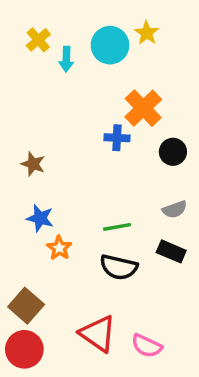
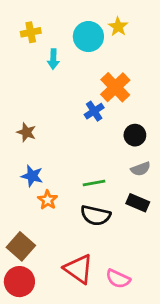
yellow cross: (38, 40) -> (31, 32), turned 30
cyan arrow: (66, 59) -> (53, 59), moved
blue cross: (117, 138) -> (94, 111), turned -36
black circle: (173, 152) -> (135, 135), moved

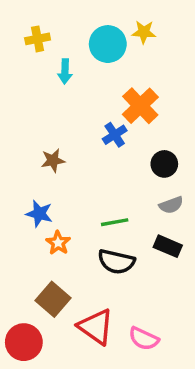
yellow star: (118, 27) -> (144, 32), turned -30
brown star: (26, 132) -> (53, 161), moved, turned -30
brown square: (21, 246) -> (53, 299), moved

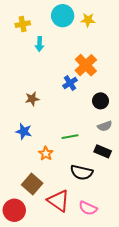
cyan circle: (108, 44) -> (63, 16), moved
orange star: (58, 243) -> (46, 153), moved
black semicircle: (116, 262) -> (82, 172), moved

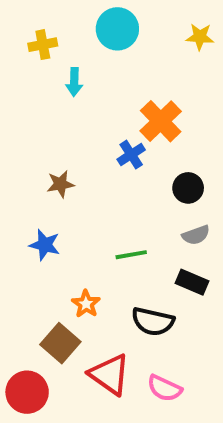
yellow star: (88, 20) -> (200, 37), moved
orange star: (46, 153) -> (86, 304), moved

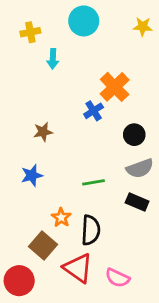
gray semicircle: (196, 235) -> (140, 168), size x1.4
blue star: (45, 245) -> (32, 175), turned -30
black semicircle: (153, 321) -> (91, 230), moved, turned -100

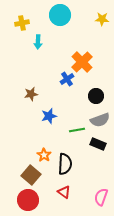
blue star: (32, 175) -> (49, 116), moved
green line: (94, 182) -> (77, 130), moved
red triangle: (78, 268) -> (64, 192), moved, size x0.6
pink semicircle: (117, 278) -> (101, 197), moved, turned 84
red circle: (19, 281) -> (28, 200), moved

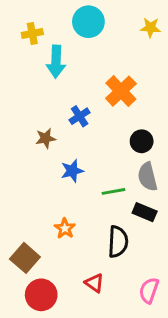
cyan arrow: (38, 42) -> (56, 62), size x1.5
blue cross: (67, 79) -> (80, 116), moved
gray semicircle: (100, 120) -> (147, 177), turned 96
black semicircle: (65, 164) -> (118, 242), moved
brown square: (31, 175) -> (25, 258), moved

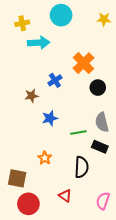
cyan arrow: (56, 62) -> (39, 43), turned -95
black circle: (142, 141) -> (98, 88), moved
brown square: (25, 258) -> (17, 178), turned -30

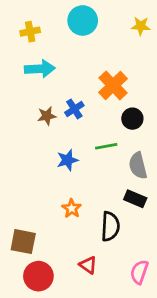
cyan arrow: (39, 43) -> (40, 69), moved
brown star: (31, 96) -> (47, 116), moved
green line: (78, 132) -> (106, 146), moved
orange star: (45, 158) -> (72, 208), moved

